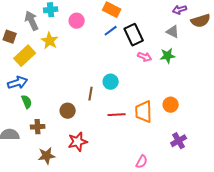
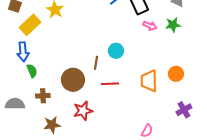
blue arrow: (18, 83) -> (23, 52), turned 102
brown circle: (68, 111) -> (73, 80), size x1.5
red line: (117, 115) -> (110, 84), moved

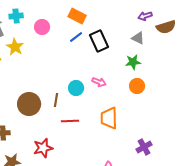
pink arrow: (150, 26) -> (99, 82), moved
orange circle: (176, 74) -> (137, 86), moved
brown circle: (73, 80) -> (29, 104), moved

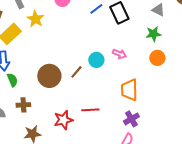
brown line: (56, 100) -> (76, 72), turned 32
red line: (70, 121) -> (90, 110), moved
purple cross: (144, 147) -> (131, 119), moved

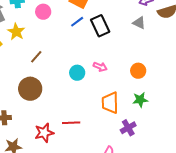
green star: (153, 34) -> (140, 100), moved
brown line: (76, 72) -> (36, 57), moved
purple cross: (131, 119) -> (128, 128), moved

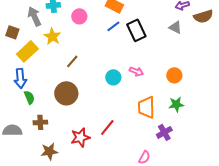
red line: (71, 123) -> (107, 127), turned -48

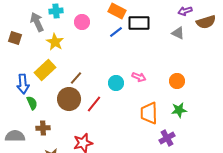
black rectangle: (136, 30) -> (139, 23), moved, turned -65
yellow rectangle: (27, 51) -> (45, 70), moved
brown line: (72, 61) -> (76, 78), moved
red line: (107, 127) -> (94, 104), moved

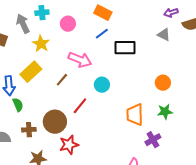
black rectangle: (139, 23) -> (125, 48), moved
pink arrow: (139, 77) -> (80, 60), moved, size x1.6
brown circle: (69, 99) -> (55, 122), moved

